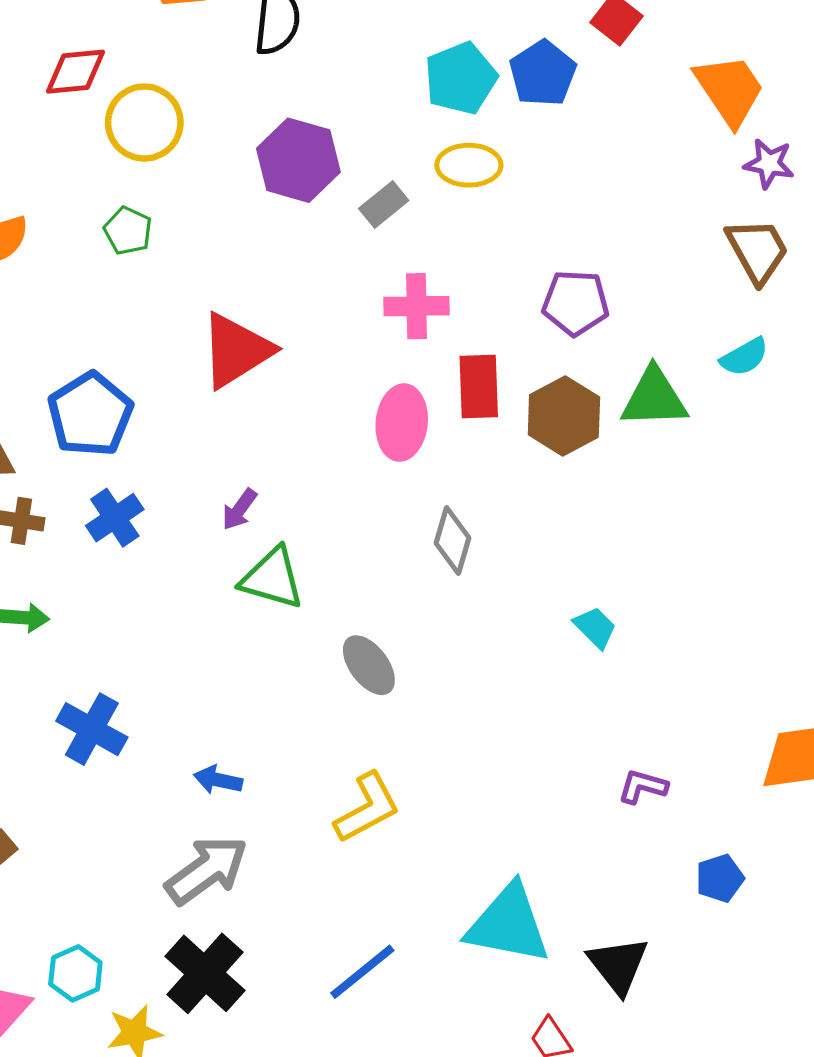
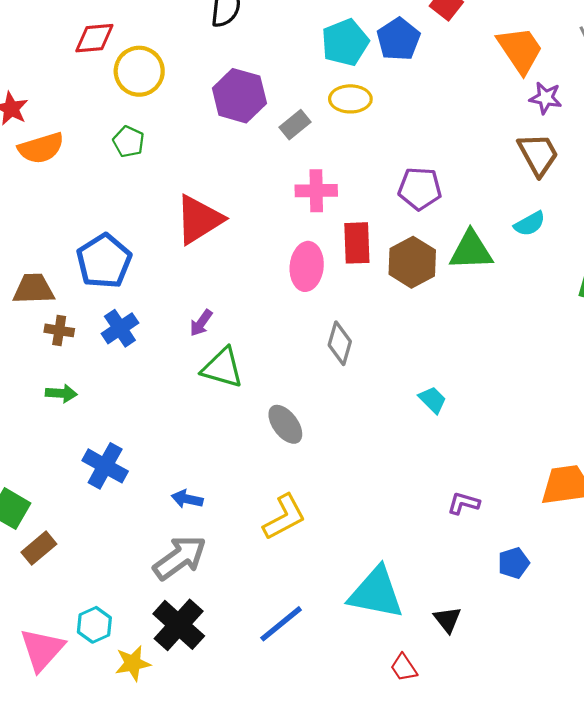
black triangle: (618, 965) -> (447, 620), size x0.7

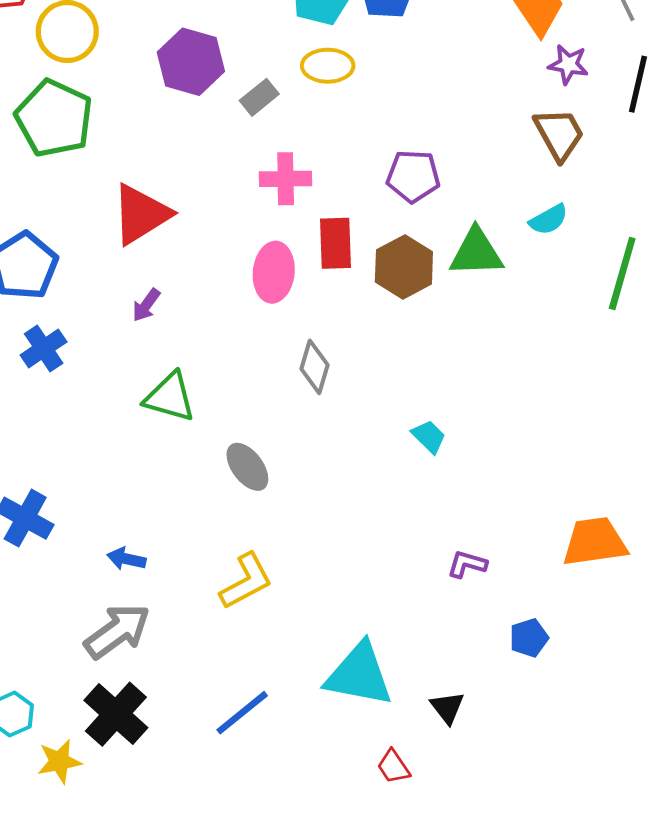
green pentagon: (129, 142) -> (54, 118), size x2.0
purple arrow: (201, 323) -> (146, 305), moved

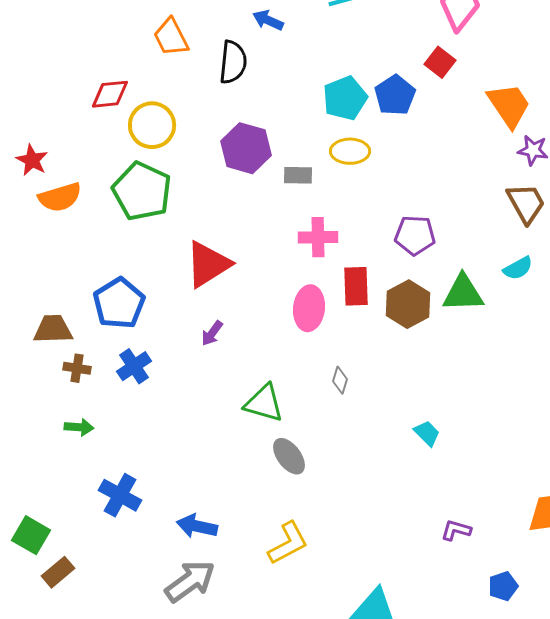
gray rectangle: (259, 97) -> (298, 175), turned 40
gray diamond: (314, 367) -> (340, 380), size x0.7
green triangle: (170, 397) -> (264, 403), moved
blue arrow: (126, 559) -> (197, 526), size x1.4

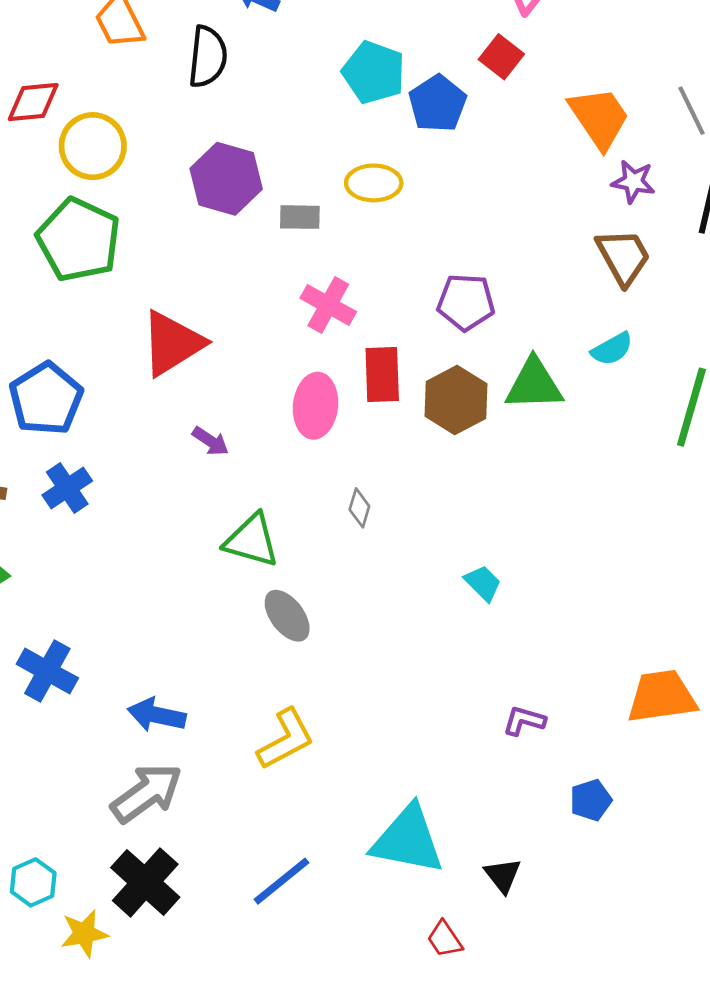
cyan pentagon: (345, 98) -> (374, 72), moved, turned -30
pink cross: (318, 237) -> (328, 305), turned 30
purple arrow: (212, 333) -> (211, 441), moved, turned -92

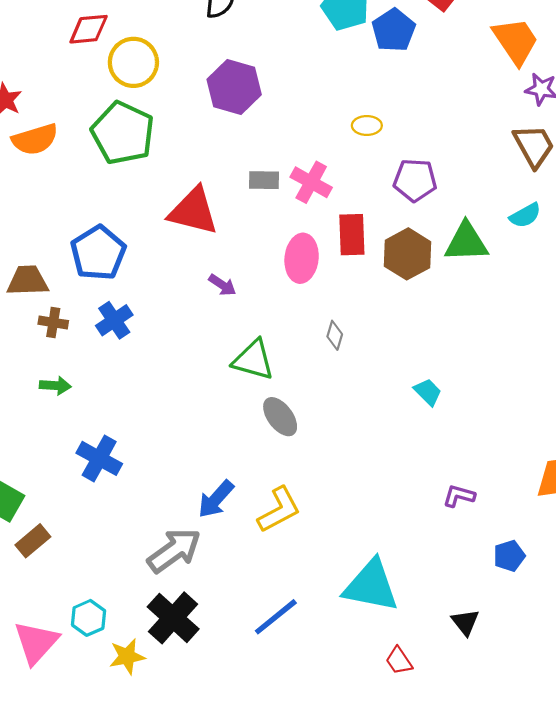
yellow ellipse: (374, 183) -> (367, 126), moved, size x0.7
gray rectangle: (300, 217) -> (264, 180), moved
red triangle: (172, 343) -> (193, 211), turned 46
blue arrow: (157, 715) -> (216, 499), moved, turned -60
black triangle: (503, 875) -> (465, 622), moved

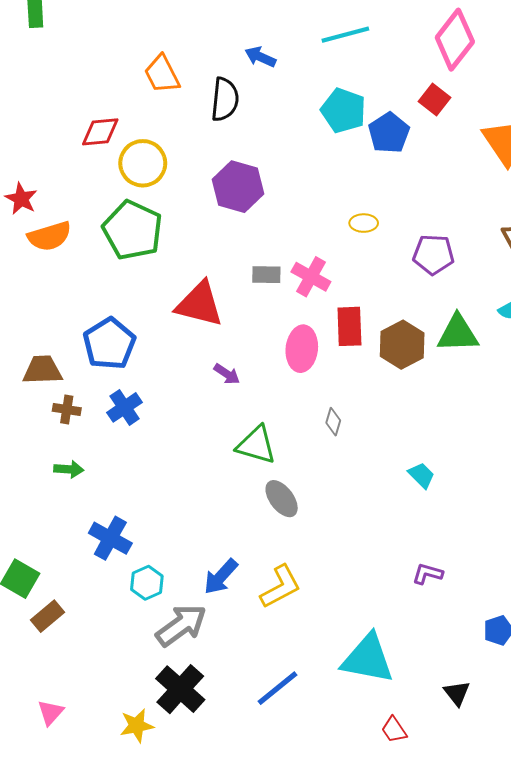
purple pentagon: (415, 180) -> (434, 254), moved
purple L-shape: (459, 496) -> (427, 574), moved
cyan hexagon: (89, 618) -> (147, 583), moved
pink triangle: (36, 643) -> (51, 712), size x0.6

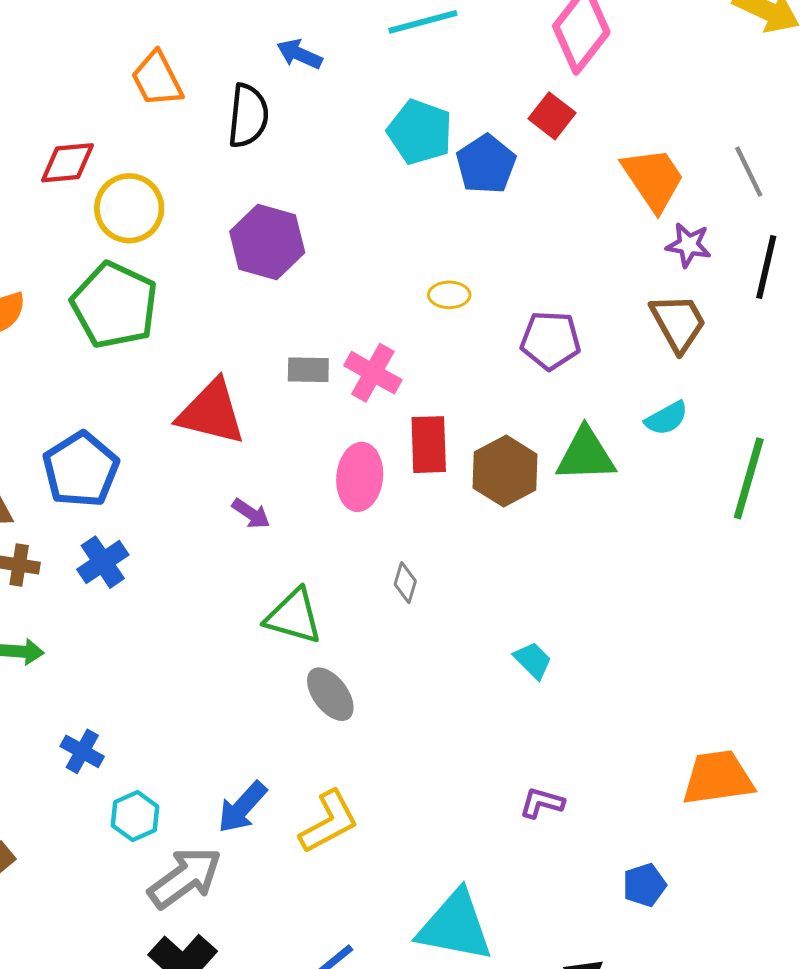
blue cross: (110, 538) -> (82, 751), size x0.7

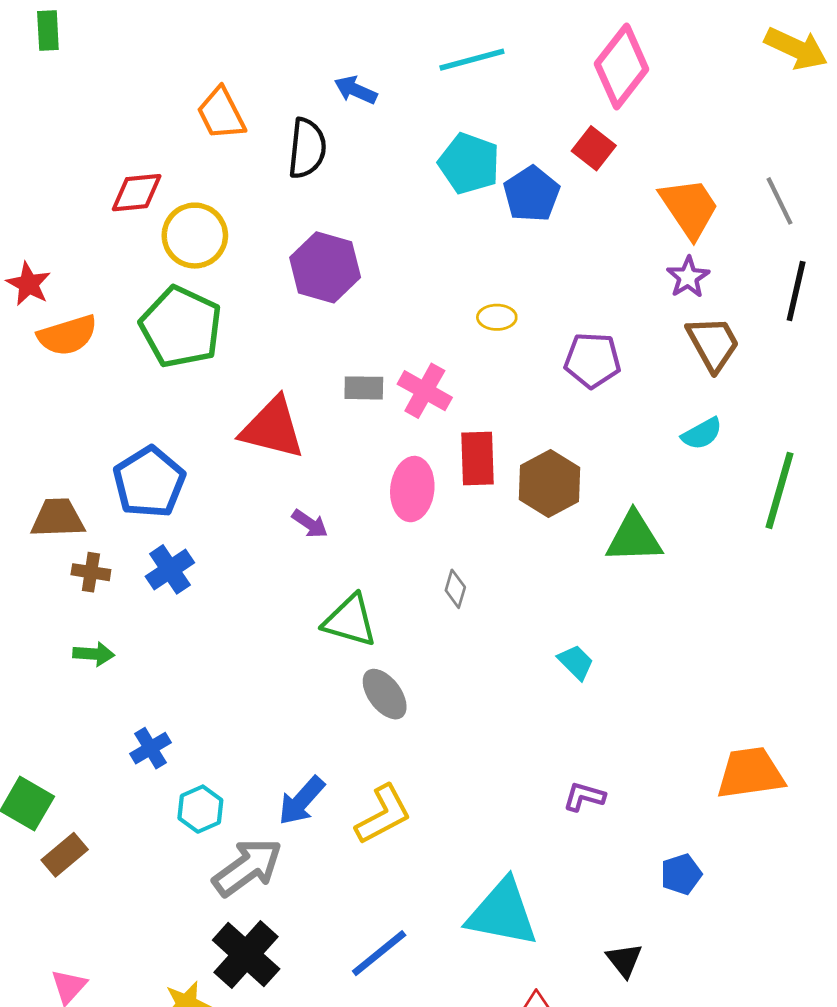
purple star: (689, 245) -> (688, 277), moved, turned 30
green triangle: (586, 455) -> (634, 538), moved
blue cross: (82, 751) -> (150, 748), turned 30

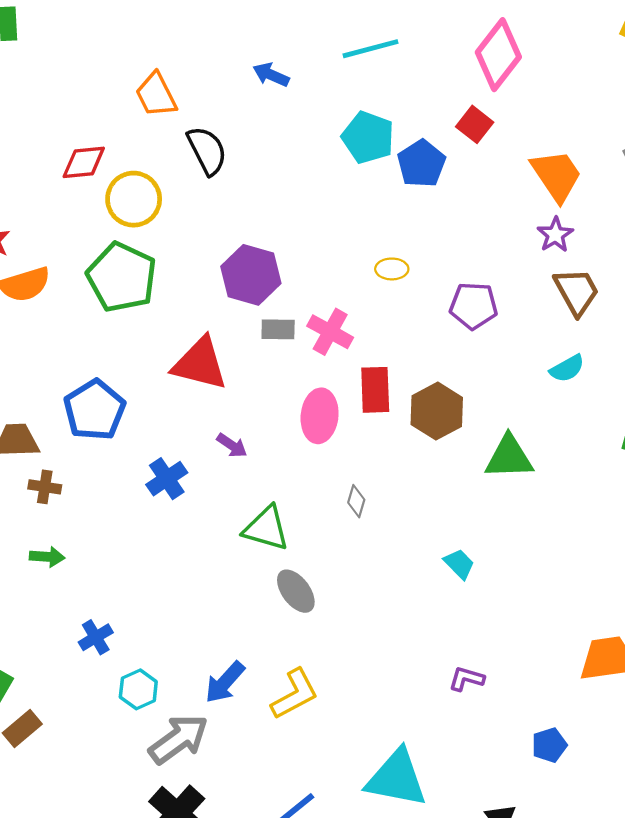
black semicircle: (307, 148) -> (207, 151), moved, turned -33
purple hexagon: (325, 267) -> (251, 275), moved
blue cross: (170, 569) -> (167, 479), moved

